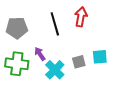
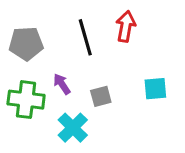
gray square: (79, 62) -> (101, 96), moved
cyan cross: (55, 70) -> (73, 128), moved

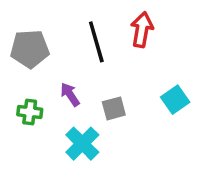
cyan square: (155, 89) -> (175, 100), turned -30
green cross: (26, 100) -> (30, 112), size x0.6

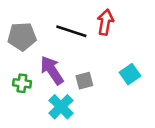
black line: (96, 42) -> (71, 31), turned -56
purple arrow: (70, 94) -> (52, 70), size x1.6

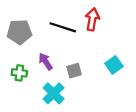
purple arrow: (52, 70) -> (46, 61), size x0.7

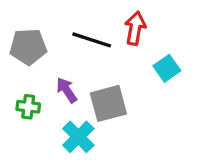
cyan square: (114, 65) -> (167, 68), moved
gray square: (74, 71) -> (108, 103), size x1.6

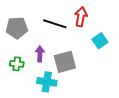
purple arrow: (67, 90) -> (40, 54), turned 35
cyan cross: (78, 137) -> (47, 82), turned -36

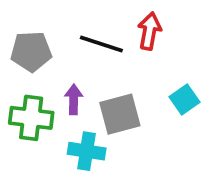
cyan square: (100, 41) -> (184, 99), moved
green cross: (17, 64) -> (31, 118), size x1.6

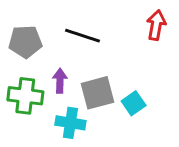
red arrow: (149, 31) -> (156, 25), moved
cyan square: (184, 99) -> (134, 103), moved

